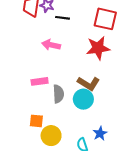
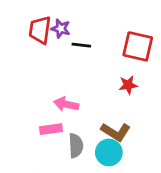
pink arrow: (51, 45) -> (66, 104), moved
red star: (98, 48) -> (128, 85), size x0.6

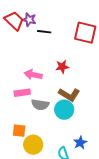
red trapezoid: (40, 30) -> (14, 21), turned 125
red star: (128, 85) -> (62, 67), moved
gray semicircle: (76, 146) -> (40, 105), turned 102

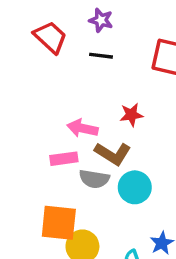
purple star: (29, 20) -> (101, 20), moved
brown L-shape: (69, 95) -> (113, 154), moved
orange square: (19, 131) -> (59, 223), size x1.6

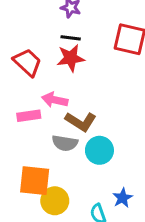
red trapezoid: (50, 37) -> (27, 62), moved
red star: (131, 115) -> (71, 58), moved, size x1.4
pink rectangle: (64, 159) -> (29, 116), moved

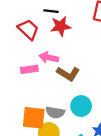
black line: (71, 38) -> (51, 11), moved
gray semicircle: (65, 143) -> (55, 112), moved
cyan circle: (99, 150) -> (81, 106), moved

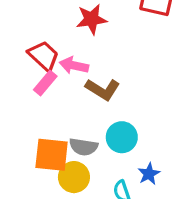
red trapezoid: (28, 29) -> (44, 56), moved
pink rectangle: (29, 69) -> (45, 83), turned -42

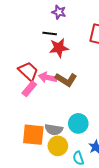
brown L-shape: (103, 89) -> (66, 80), moved
yellow circle: (74, 177) -> (58, 146), moved

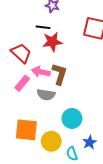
red trapezoid: (28, 71) -> (21, 53), moved
brown L-shape: (66, 80) -> (60, 74), turned -105
gray semicircle: (54, 130) -> (46, 95), moved

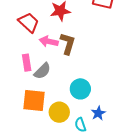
pink rectangle: (22, 83) -> (27, 63), moved, turned -49
gray semicircle: (46, 95) -> (42, 71), moved, turned -54

